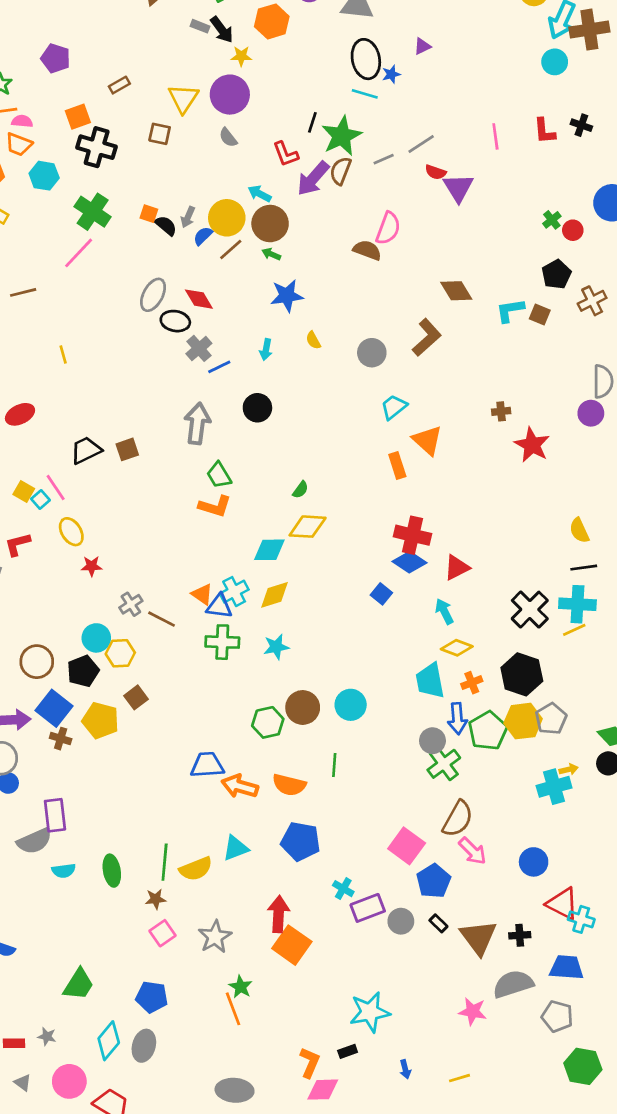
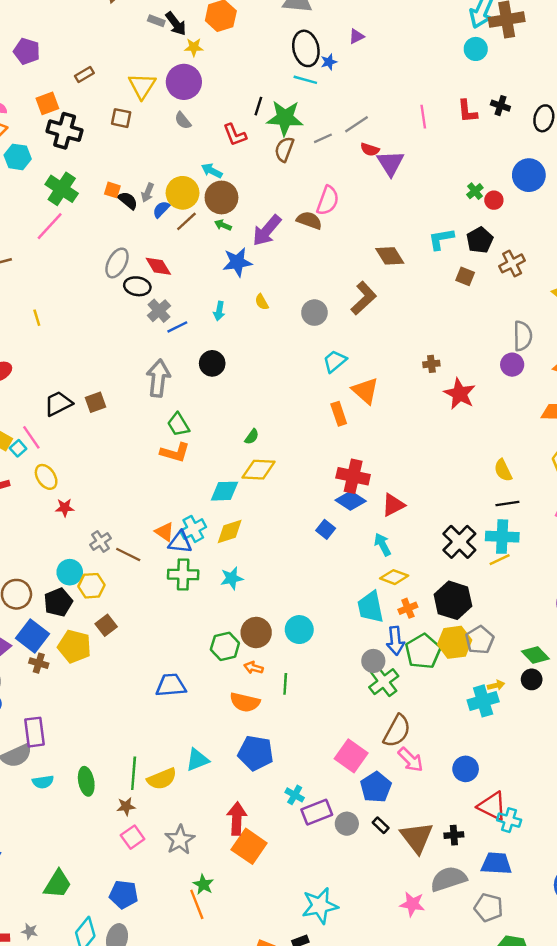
green star: (342, 136) -> (285, 118), turned 30
purple arrow: (313, 178) -> (267, 230), moved
cyan L-shape: (510, 310) -> (441, 239), moved
orange arrow: (240, 786) -> (254, 668), moved, size x0.6

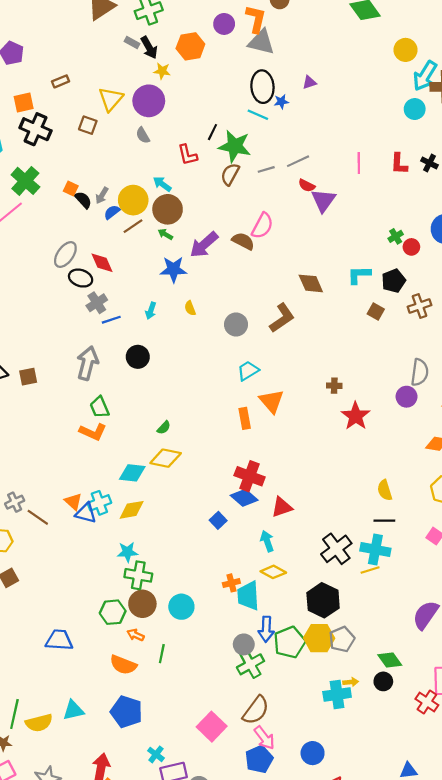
green cross: (183, 575) -> (138, 575), moved
orange cross: (408, 608) -> (231, 583), moved
blue pentagon: (376, 787) -> (259, 759), moved

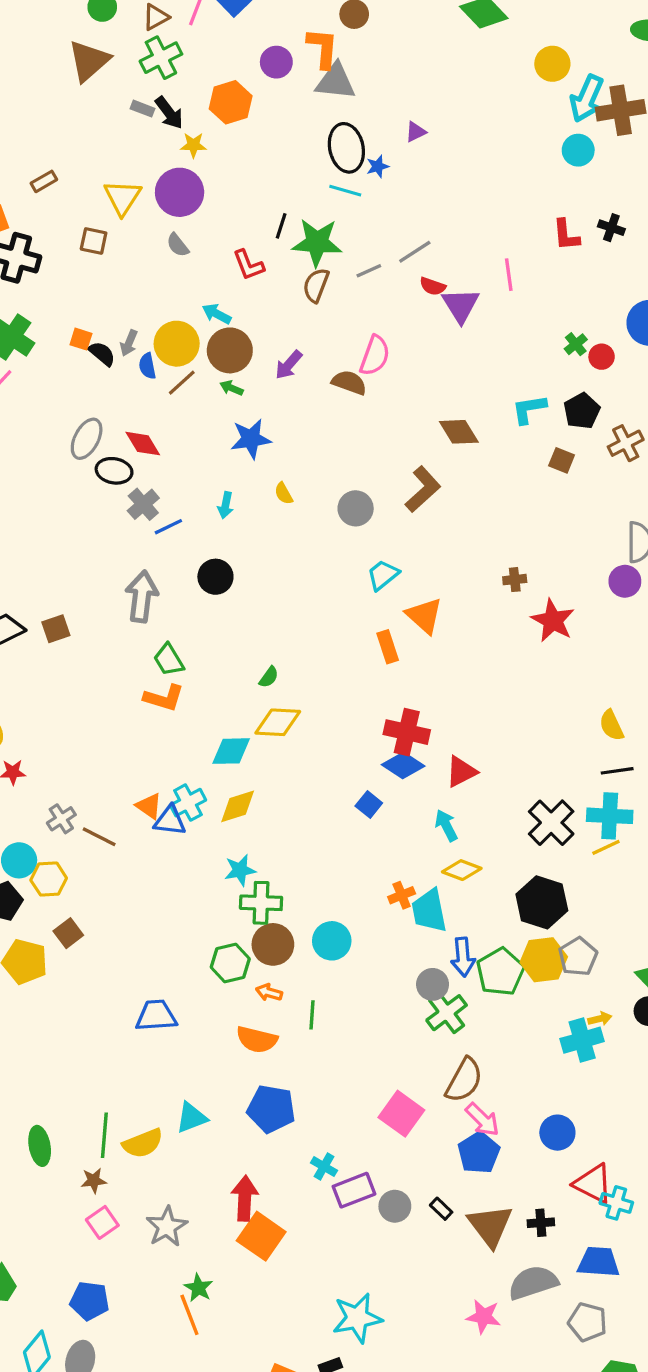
pink line: (359, 163) -> (509, 275), moved
blue semicircle: (112, 212) -> (147, 366), turned -56
purple arrow: (204, 245) -> (289, 365), moved, size x0.7

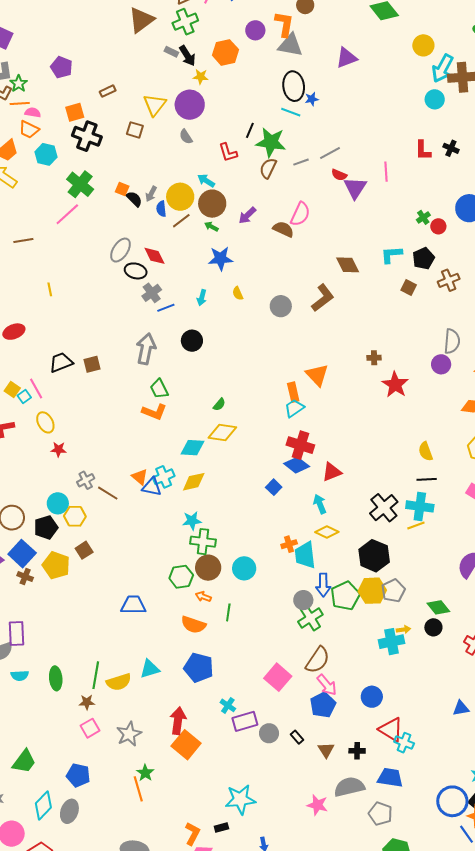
purple triangle: (416, 132) -> (346, 58), moved, size x1.6
cyan trapezoid: (383, 575) -> (294, 408), moved
brown triangle: (490, 1226) -> (326, 750), size x0.6

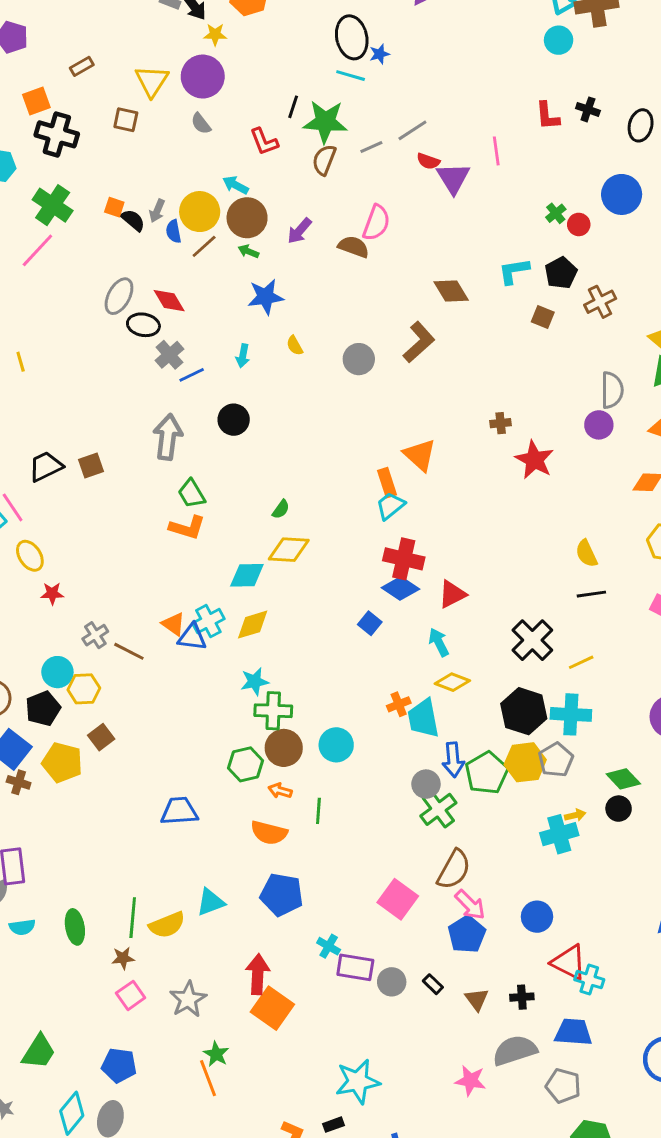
cyan cross: (420, 506) -> (571, 714), moved
purple rectangle: (245, 721) -> (355, 967), turned 30

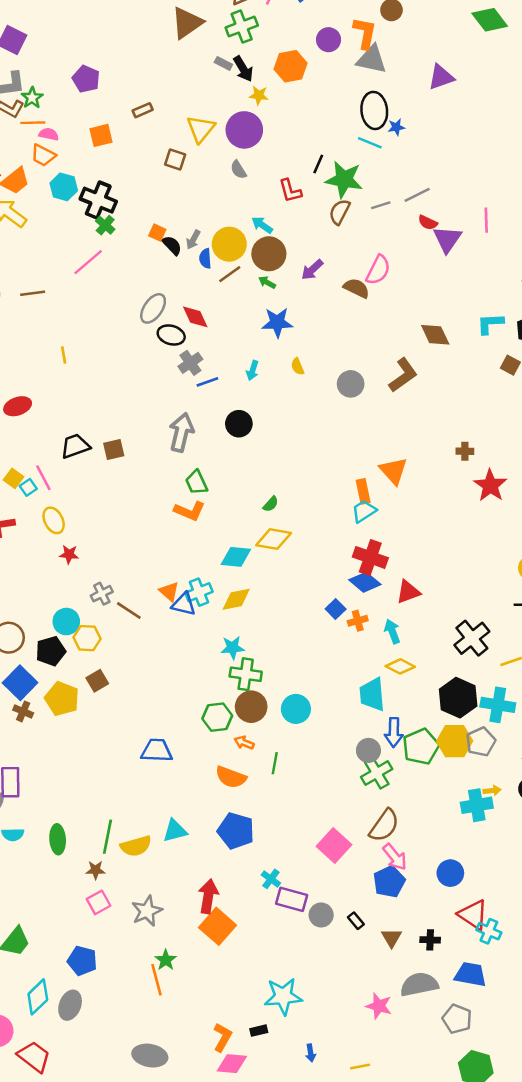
black cross: (57, 134) -> (98, 200), moved
green cross: (53, 205) -> (105, 225), size x0.6
orange cross: (399, 704) -> (358, 621), moved

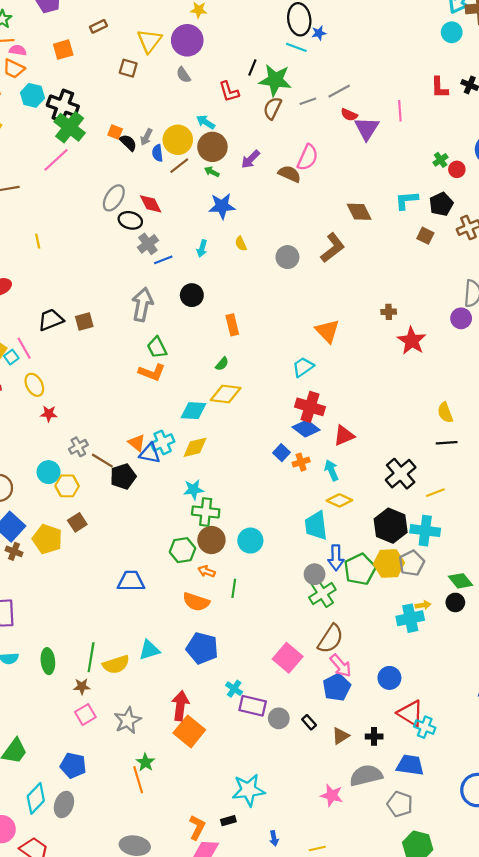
green cross: (105, 225) -> (70, 127), size x1.8
orange rectangle: (363, 491) -> (232, 325), moved
black pentagon: (51, 651) -> (123, 476), moved
brown triangle: (392, 938) -> (341, 736), turned 30

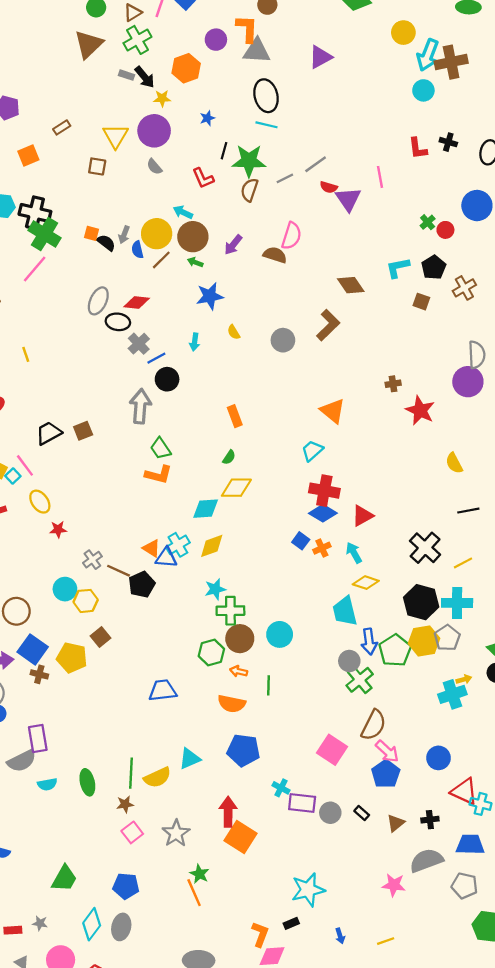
blue star: (319, 33) -> (207, 118), moved
red diamond: (151, 204) -> (137, 303), turned -50
black circle: (192, 295) -> (167, 379), moved
purple circle: (461, 318) -> (468, 382), size x1.4
yellow semicircle: (445, 413) -> (454, 463), moved

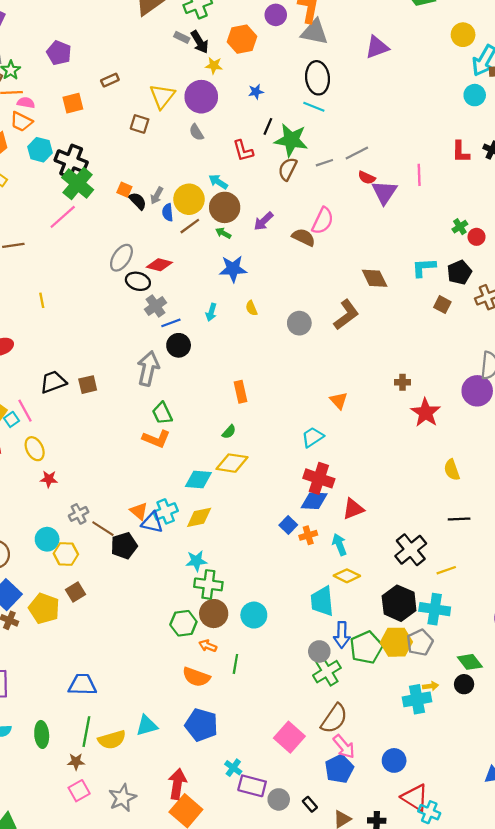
orange triangle: (333, 411) -> (339, 401), size x0.7
blue diamond: (323, 513) -> (314, 501), turned -36
blue trapezoid: (163, 690) -> (82, 685), moved

